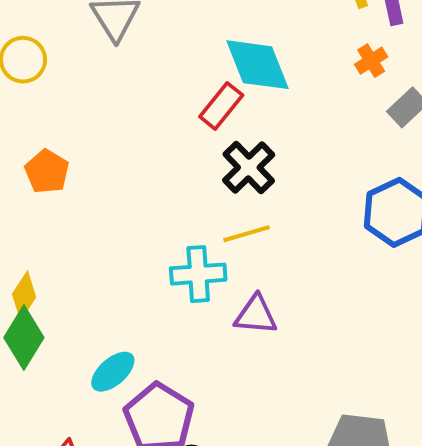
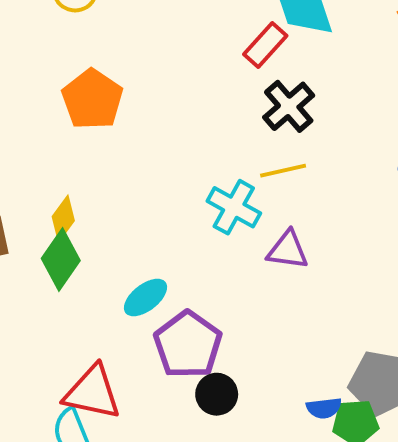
orange pentagon: (47, 172) -> (92, 99), size x1.4
cyan cross: (198, 274) -> (234, 207), turned 30

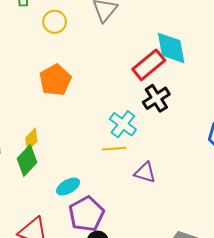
red rectangle: (265, 45) -> (149, 65), size x1.4
yellow line: (283, 171) -> (114, 149), moved
cyan cross: (234, 207) -> (123, 124), moved

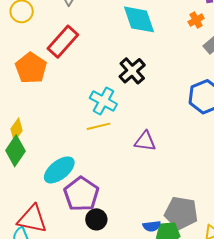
red rectangle: (149, 65) -> (63, 42), moved
purple triangle: (145, 173) -> (145, 141), moved
cyan ellipse: (68, 187) -> (59, 170), size x1.4

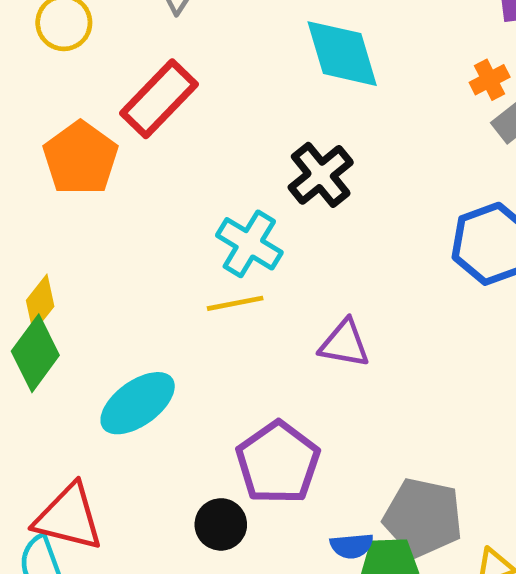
orange cross: (196, 20) -> (490, 80), moved
purple pentagon: (81, 194) -> (278, 463), moved

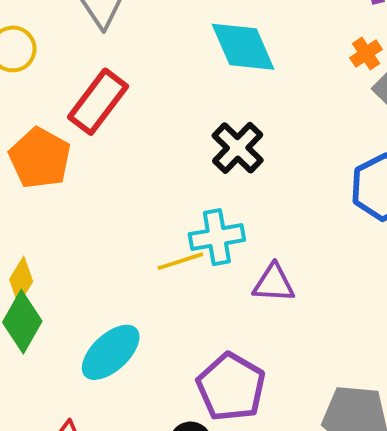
cyan cross: (249, 244) -> (217, 237), moved, turned -34

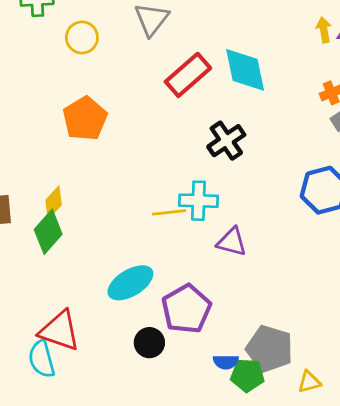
red rectangle: (98, 102) -> (188, 75), moved
cyan ellipse: (111, 352) -> (130, 283), moved

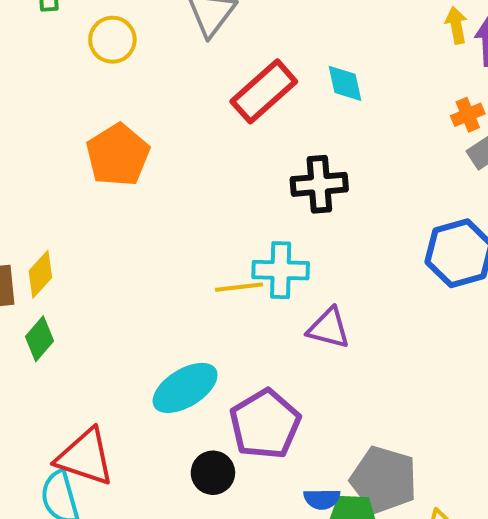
cyan diamond: (245, 70) -> (345, 83), size x0.6
black cross: (226, 141) -> (319, 184), turned 30
yellow diamond: (54, 202) -> (40, 274), moved
green diamond: (48, 232) -> (40, 339), moved, size x0.7

